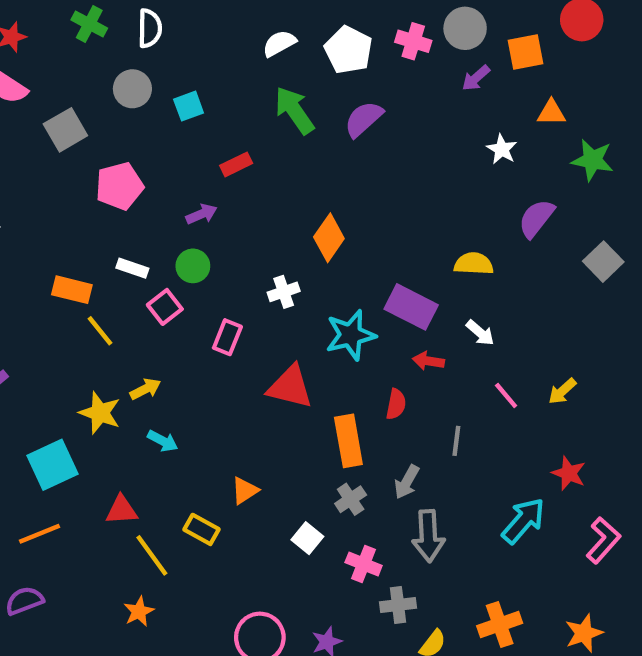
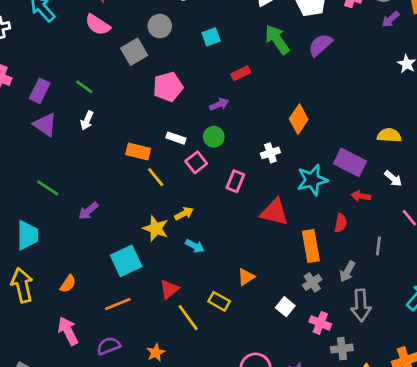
gray circle: (132, 89) -> (160, 26), moved
red triangle: (122, 510) -> (169, 289), turned -35
orange star: (139, 612) -> (156, 353), moved

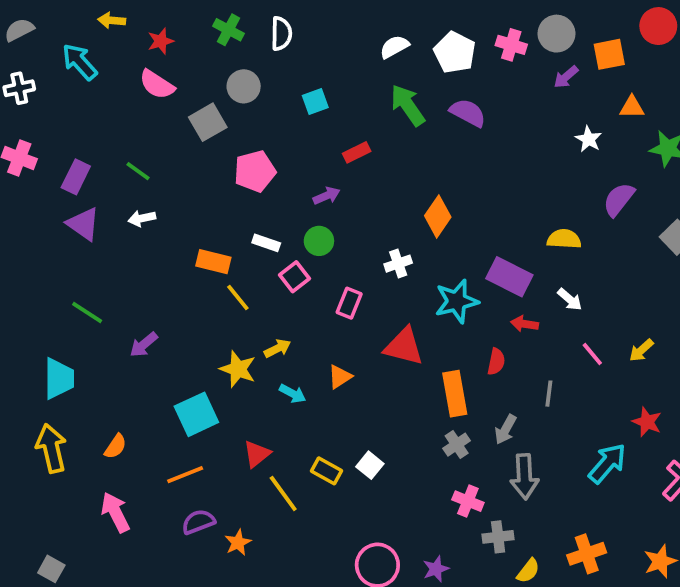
purple semicircle: (320, 45) -> (468, 113), turned 70
white arrow: (87, 121) -> (142, 218), turned 54
orange triangle: (246, 277) -> (340, 377), moved
white square: (285, 307) -> (370, 465), moved
purple semicircle: (108, 346) -> (198, 522), moved

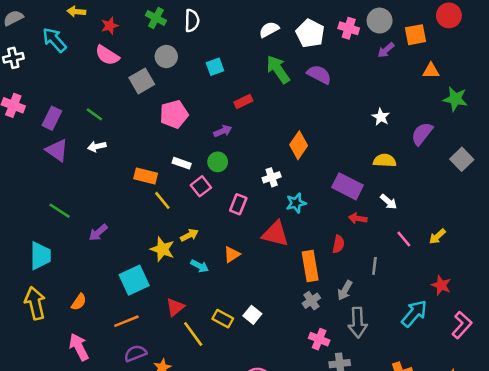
white star: (589, 139) -> (381, 117), moved
cyan star: (457, 301) -> (296, 203), moved, size x0.7

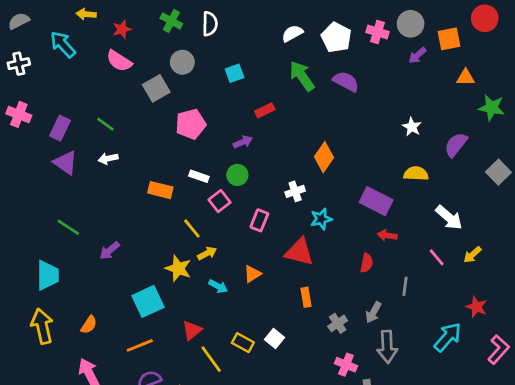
yellow line: (162, 200) -> (192, 229), moved
white arrow: (389, 202) -> (449, 218), moved, size x1.5
orange rectangle: (310, 266) -> (306, 297), moved, size x0.6

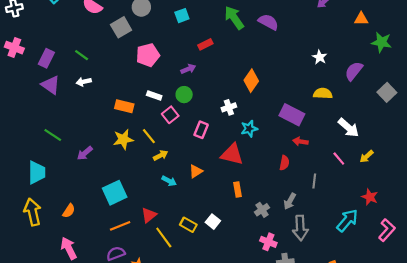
yellow star: (178, 268) -> (123, 139), moved, turned -30
orange line: (140, 345) -> (120, 226), moved

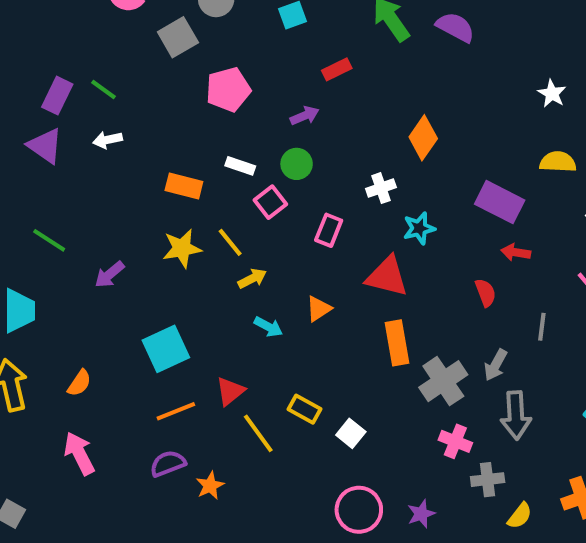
purple rectangle: (46, 58) -> (57, 96), moved
red semicircle: (284, 163) -> (486, 293), turned -32
orange rectangle: (237, 190) -> (397, 343), size x1.5
gray cross: (262, 210) -> (443, 381), size x1.6
white square: (213, 222) -> (351, 433), moved

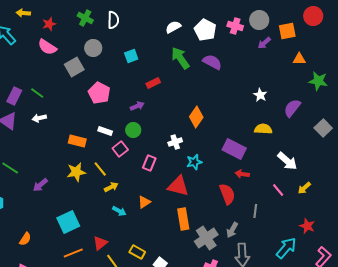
pink pentagon: (228, 90) -> (99, 93), turned -30
red semicircle: (486, 293) -> (227, 194), size x1.5

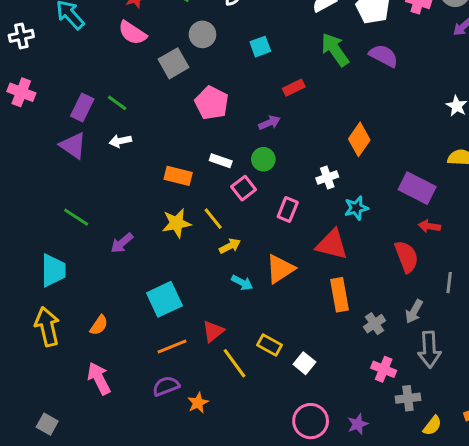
orange triangle: (144, 202) -> (280, 269), size x1.5
gray cross: (206, 238) -> (374, 324), size x0.6

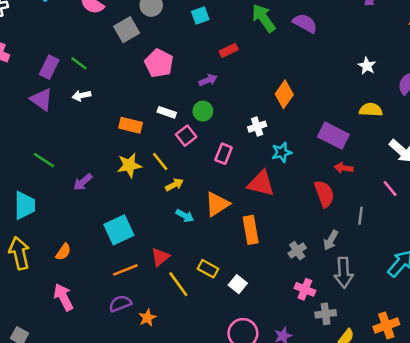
orange rectangle: (339, 295) -> (251, 230), moved

